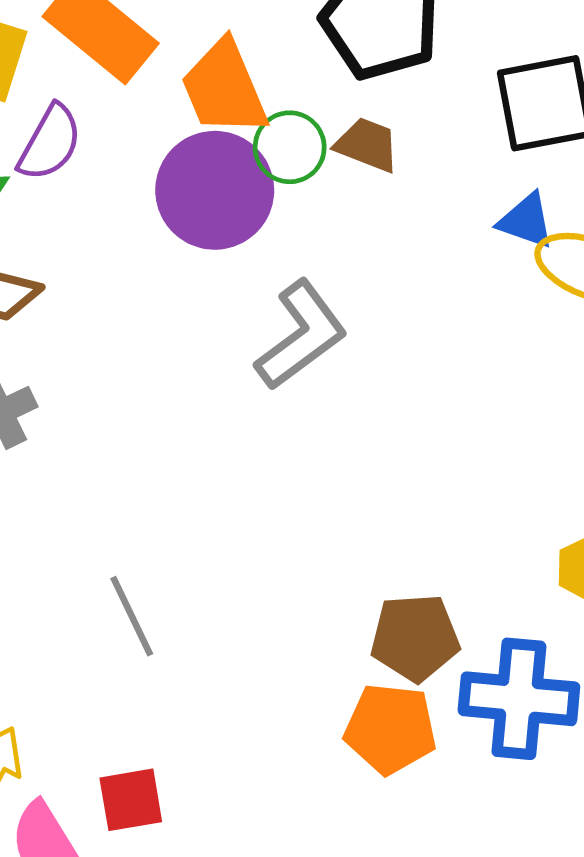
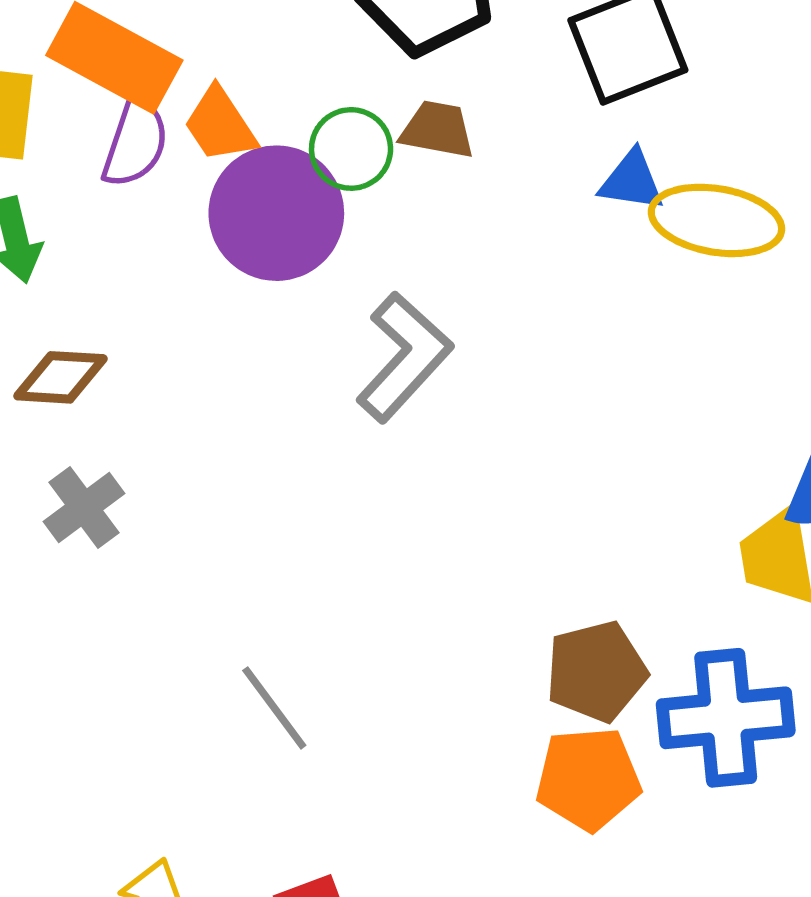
orange trapezoid: (224, 88) -> (220, 125), moved, size x0.7
purple semicircle: (50, 143) -> (135, 142), moved

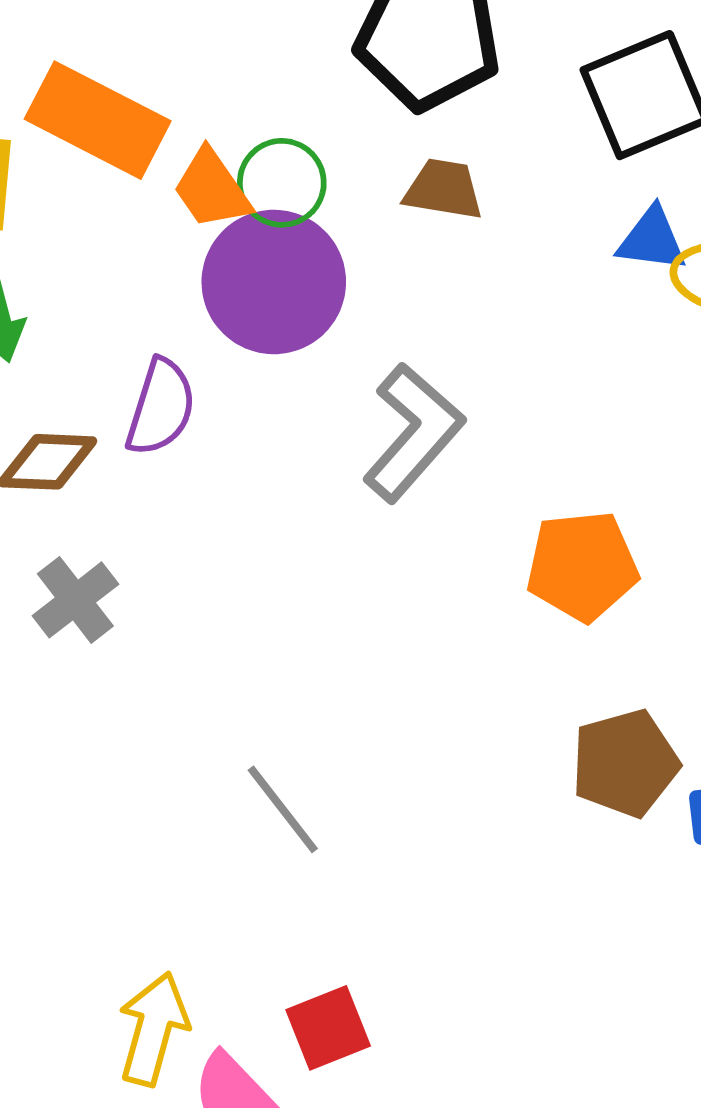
purple semicircle: (135, 142) -> (161, 407), moved
green circle: (351, 149) -> (282, 183), moved
orange pentagon: (588, 779) -> (582, 566), moved

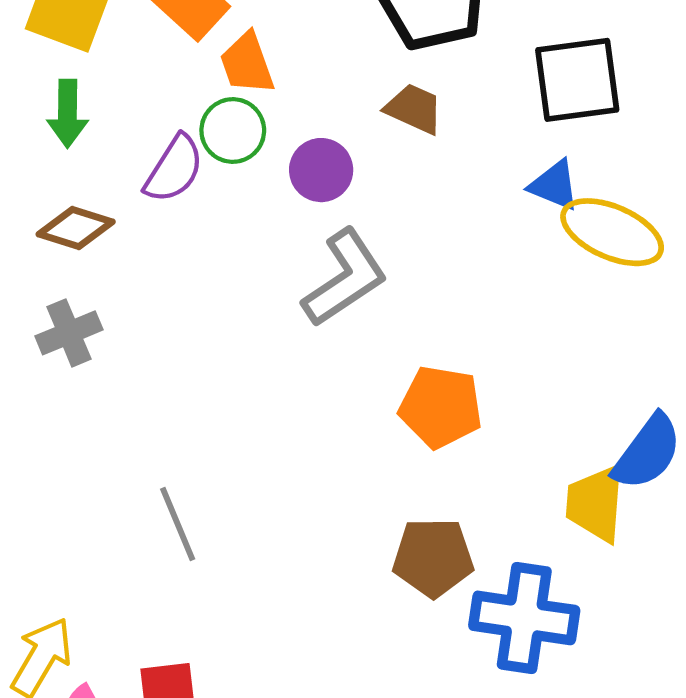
green circle: (282, 183) -> (233, 131), moved
purple circle: (274, 282) -> (321, 170), moved, size x0.6
purple semicircle: (161, 407) -> (174, 169), moved

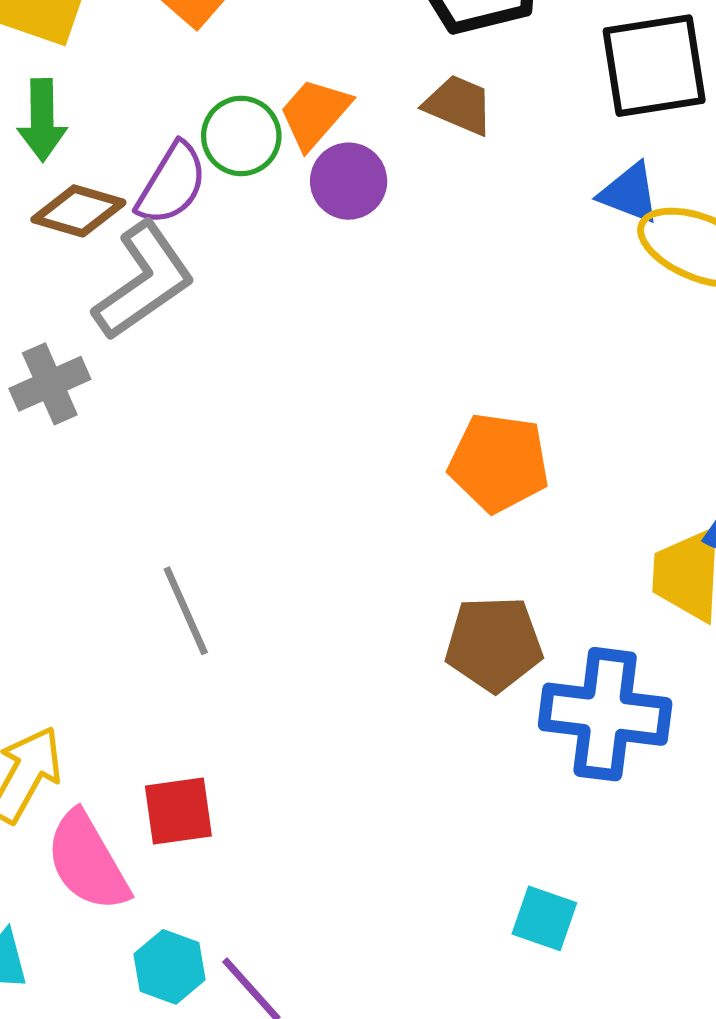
orange trapezoid: (247, 63) -> (315, 113), moved, turned 62
brown diamond: (76, 228) -> (78, 211), moved
gray L-shape: (345, 278) -> (144, 281), moved

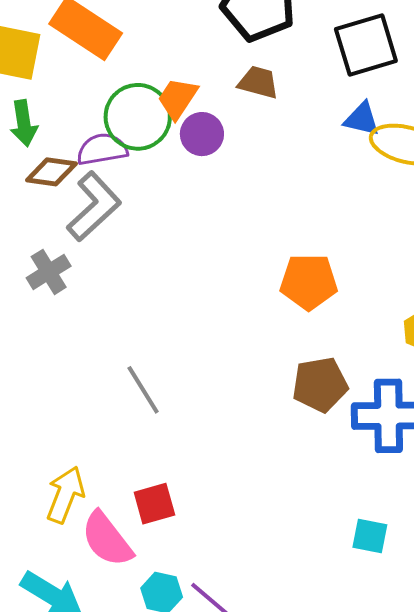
green circle: (241, 136) -> (138, 117), size x1.5
purple semicircle: (172, 184) -> (102, 149), turned -123

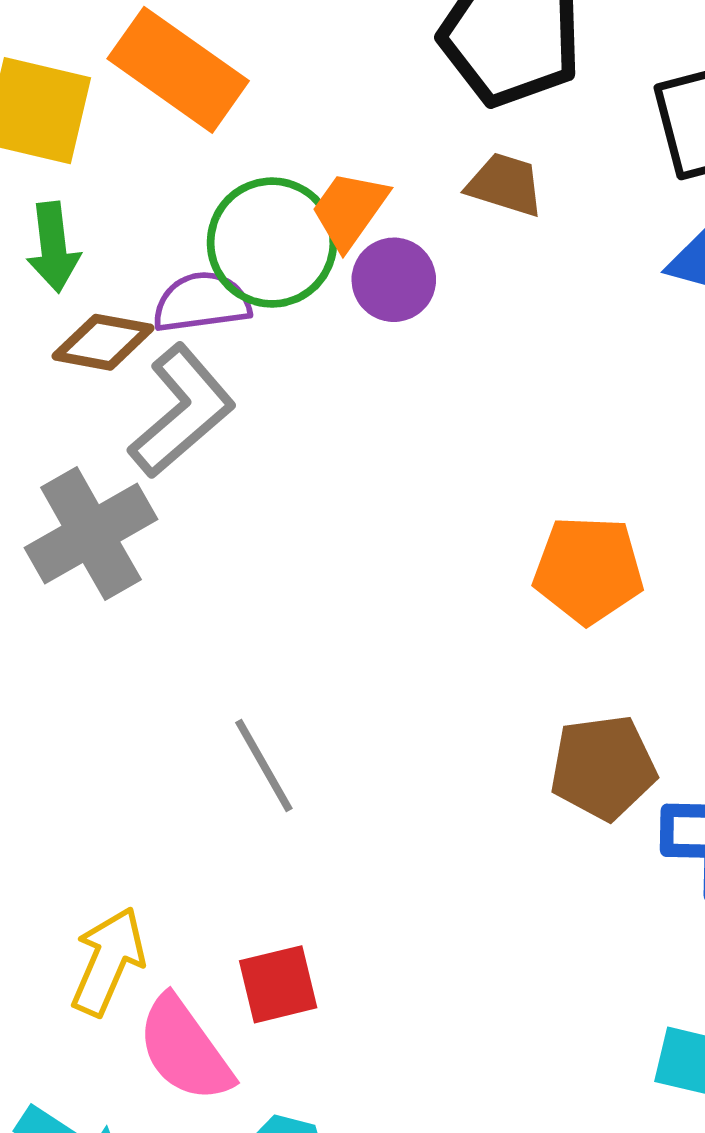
gray cross: (49, 272) -> (91, 534), size x1.5

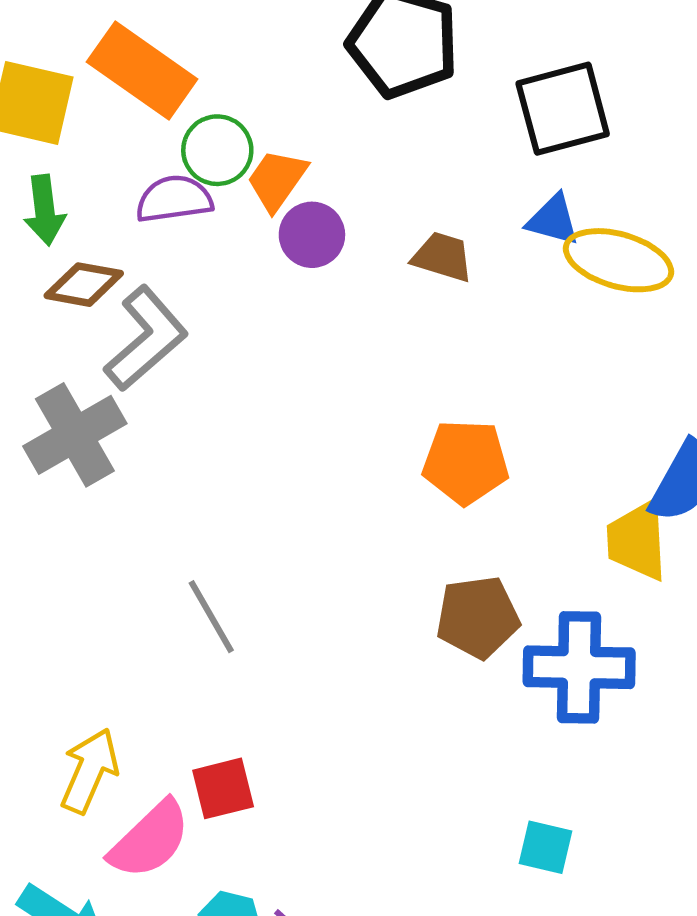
brown trapezoid: (505, 185) -> (442, 257), moved
green circle: (272, 243) -> (217, 150), moved, size x0.7
purple semicircle: (202, 302) -> (174, 199), moved
pink semicircle: (185, 1049) -> (150, 840), turned -98

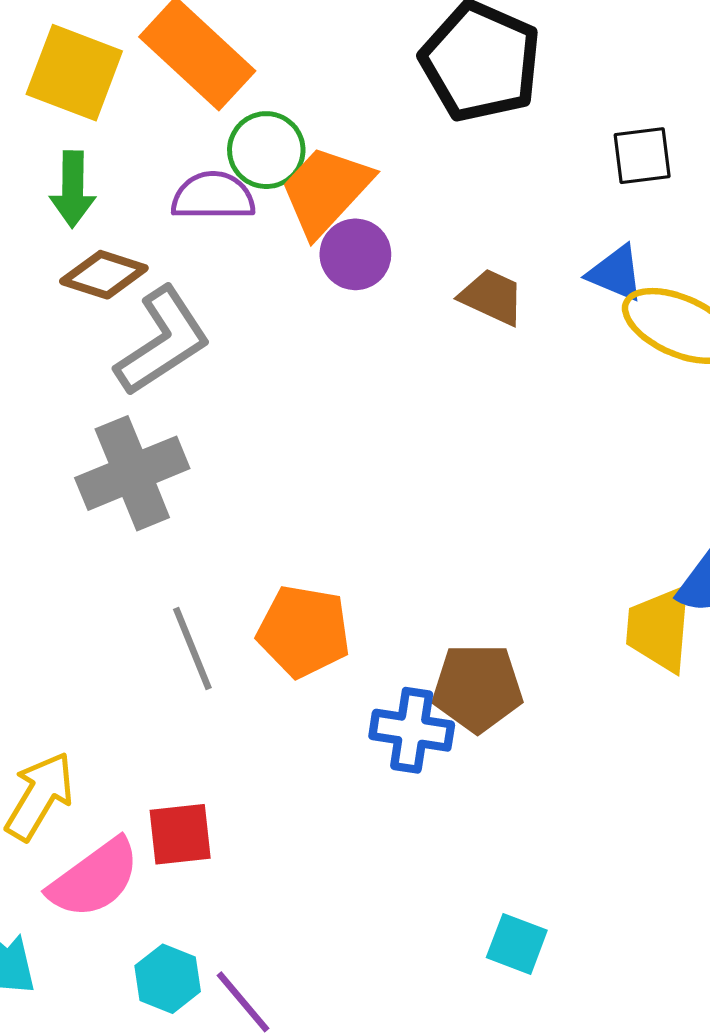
black square: (563, 109) -> (642, 156), size x0.6
orange trapezoid: (277, 180) -> (326, 191), size x1.4
gray cross: (75, 435) -> (132, 473), moved
orange pentagon: (466, 462) -> (304, 631), moved
blue cross: (579, 667) -> (412, 730), moved, size x0.7

